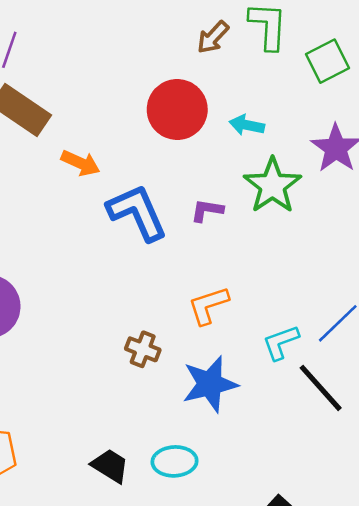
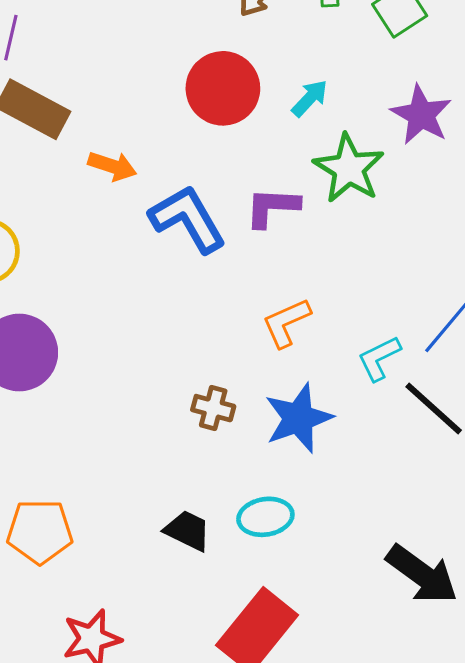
cyan arrow: (247, 125) -> (310, 98), turned 128
purple L-shape: (207, 210) -> (272, 207), size x1.4
brown cross: (143, 349) -> (213, 408), moved

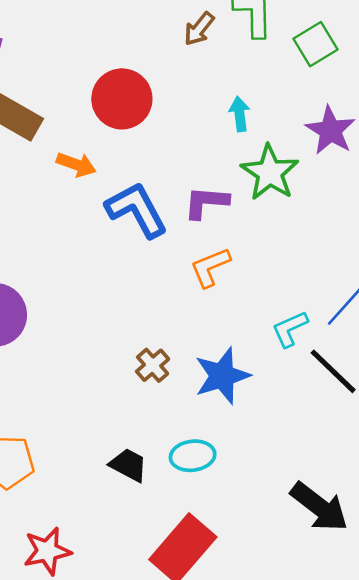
red circle: (223, 88) -> (122, 99), moved
cyan arrow: (310, 98) -> (240, 114), turned -52
orange L-shape: (286, 323) -> (210, 267), moved
brown cross: (213, 408) -> (153, 365), turned 32

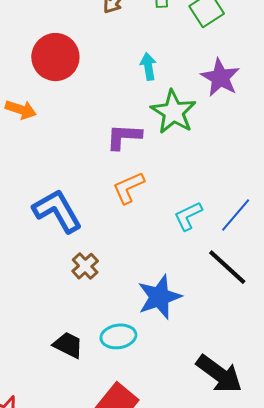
blue L-shape: (137, 210) -> (57, 211), moved
cyan L-shape: (290, 329) -> (188, 216), moved
blue star: (222, 376) -> (159, 297), moved

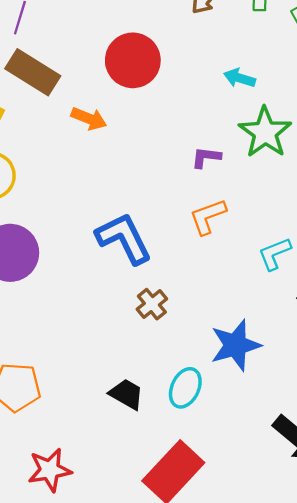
cyan arrow: (148, 67) -> (240, 78), turned -68
purple L-shape: (124, 137) -> (206, 157), size x0.7
cyan ellipse: (118, 336) -> (185, 388), turned -60

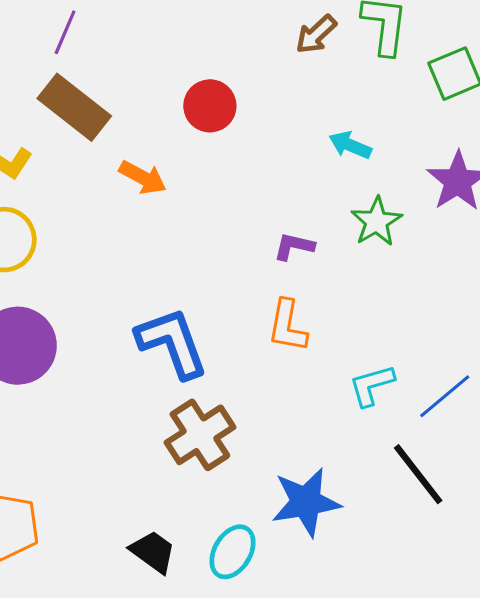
red circle: (133, 60) -> (210, 106), size x0.7
green star: (265, 132) -> (377, 222), size x0.7
orange L-shape: (208, 217) -> (287, 326), turned -66
brown cross: (152, 304) -> (200, 435), size x1.6

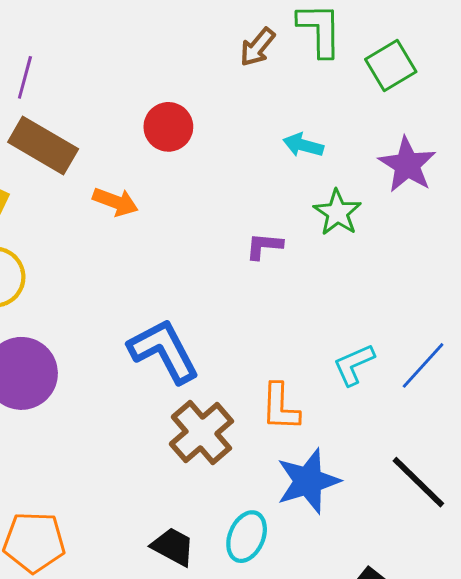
orange L-shape: (287, 326) -> (280, 407), moved
black line: (418, 474) -> (418, 482), moved

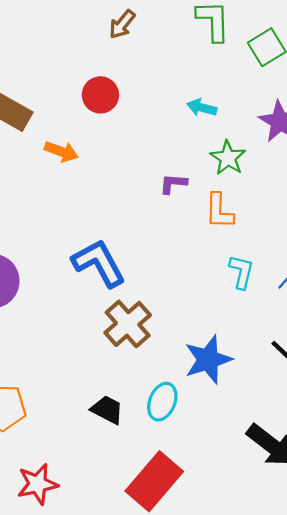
brown arrow: (257, 47) -> (122, 24), moved
cyan L-shape: (354, 365) -> (241, 272), turned 128
orange L-shape: (280, 407) -> (219, 211), moved

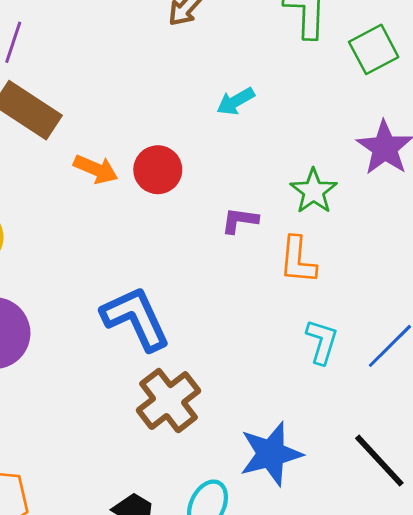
red circle: (100, 95) -> (158, 170), moved
cyan arrow: (202, 108) -> (235, 101), moved, turned -48

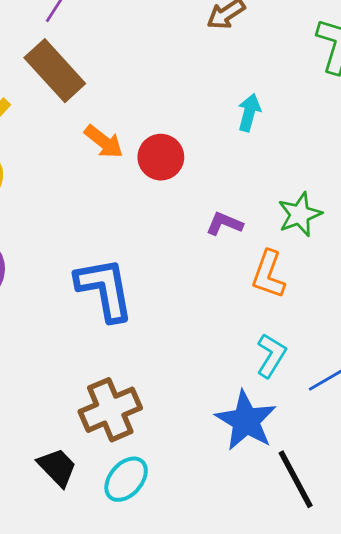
cyan arrow: (235, 101) -> (249, 113), turned 120
brown cross: (169, 401) -> (110, 410), moved
blue star: (271, 454) -> (246, 421), moved, turned 30

